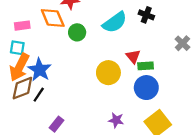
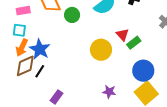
green rectangle: (146, 66) -> (134, 43), turned -32
orange arrow: (19, 67) -> (22, 48), size x0.7
blue circle: (146, 88) -> (143, 71), moved

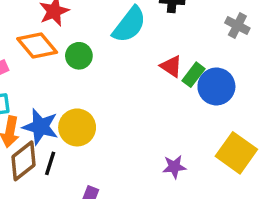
yellow circle: (101, 50) -> (77, 127), moved
blue circle: (143, 71) -> (216, 86), moved

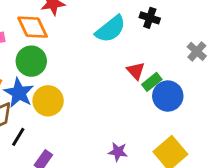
green circle: (79, 56) -> (31, 61), moved, size x1.4
black line: (50, 163) -> (18, 137), moved

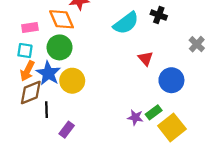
green rectangle: (152, 82) -> (154, 112), moved
black line: (18, 137) -> (47, 110), turned -35
purple star: (118, 152) -> (135, 117), moved

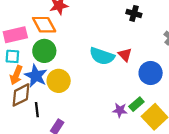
cyan semicircle: (126, 23) -> (102, 56), moved, turned 60
pink rectangle: (30, 28) -> (15, 35), size x1.5

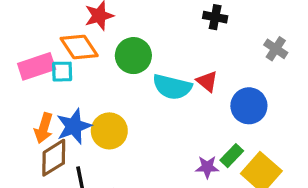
green circle: (44, 51) -> (133, 56), moved
cyan square: (12, 56) -> (62, 72), moved
blue star: (36, 76) -> (74, 126), turned 30

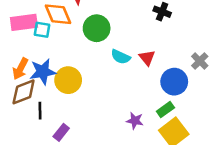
gray cross: (276, 49) -> (200, 61), moved
cyan semicircle: (172, 87) -> (121, 57), size x0.7
green rectangle: (232, 156) -> (165, 110), moved

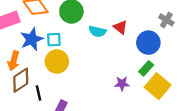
cyan square: (42, 30) -> (54, 40), moved
blue star: (43, 72) -> (32, 39), moved

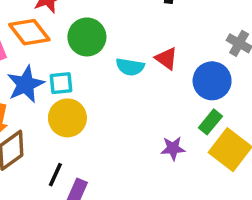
black line: (38, 93) -> (55, 175), moved, turned 40

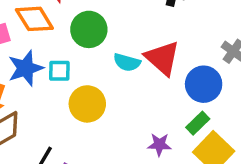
red triangle: (166, 58) -> (162, 58), size x1.6
yellow circle: (67, 118) -> (87, 104), moved

